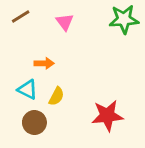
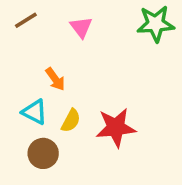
orange arrow: (44, 63) -> (55, 79), turned 54
red star: (107, 116) -> (116, 127), moved

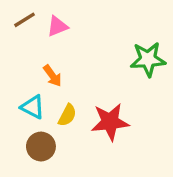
green star: (156, 24) -> (148, 59), moved
pink triangle: (81, 27) -> (57, 26), moved, turned 45

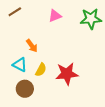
pink triangle: (57, 26) -> (55, 16), moved
green star: (148, 59) -> (91, 19), moved

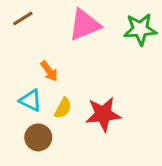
pink triangle: (55, 16) -> (85, 25), size x1.6

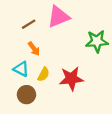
brown line: (23, 19) -> (29, 24), moved
green star: (140, 29) -> (97, 41), moved

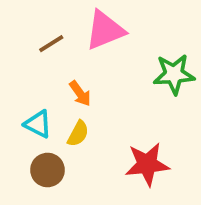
orange arrow: (34, 49) -> (80, 93), moved
red star: (71, 79) -> (147, 164), moved

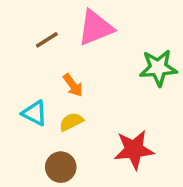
yellow semicircle: (78, 134) -> (71, 122), turned -145
brown circle: (48, 170) -> (61, 167), moved

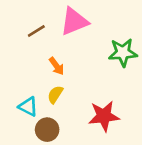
cyan triangle: (35, 113) -> (28, 107), moved
yellow semicircle: (71, 122) -> (55, 94), turned -30

